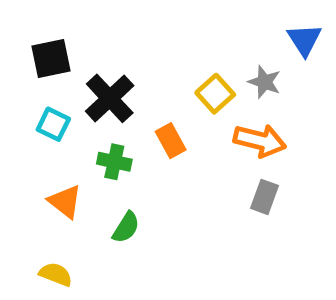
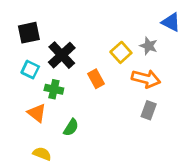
blue triangle: (304, 40) -> (171, 22), turned -30
green cross: (114, 162) -> (54, 89), moved
yellow semicircle: (56, 274) -> (42, 154), moved

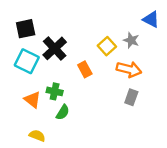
cyan square: (30, 70) -> (27, 61), size x1.5
green cross: (54, 89) -> (55, 91), moved

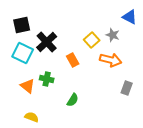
gray rectangle: (131, 97) -> (127, 88), moved
green semicircle: (63, 112) -> (73, 100), moved

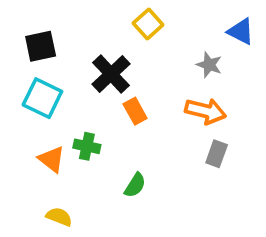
yellow square: (92, 40) -> (148, 24), moved
black cross: (47, 42) -> (111, 74), moved
gray rectangle: (127, 88) -> (217, 154), moved

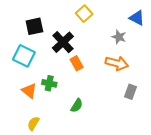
black square: (41, 46) -> (34, 26), moved
gray rectangle: (217, 154) -> (131, 92), moved
yellow semicircle: (59, 217) -> (33, 123), turned -80

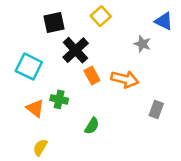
black square: (34, 26) -> (54, 22), moved
orange arrow: (117, 63) -> (125, 79), moved

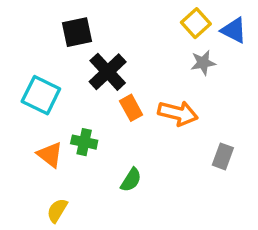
yellow square: (101, 16) -> (196, 23), moved
gray star: (142, 44) -> (203, 63), turned -30

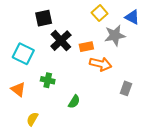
yellow square: (196, 23) -> (100, 13), moved
gray star: (203, 63) -> (115, 35), size x1.5
orange rectangle: (131, 108) -> (86, 47), moved, turned -72
orange triangle: (50, 155) -> (18, 89), moved

